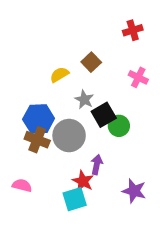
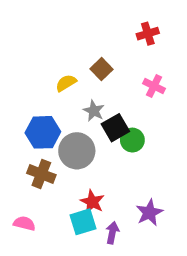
brown cross: (37, 140) -> (41, 174), moved
purple arrow: (97, 165) -> (112, 233), moved
pink semicircle: (22, 185) -> (24, 223), moved
purple star: (134, 191) -> (149, 213), turned 30

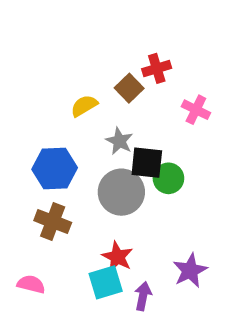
red cross: (148, 34) -> (157, 68), moved
black square: (115, 128) -> (147, 163), turned 36
gray circle: (77, 151) -> (121, 192), moved

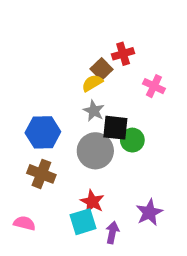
yellow semicircle: (84, 106) -> (92, 83), moved

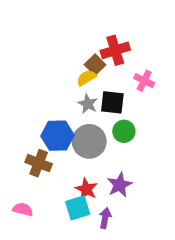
red cross: (123, 54) -> (115, 50), size x1.4
black square: (115, 128) -> (112, 102), moved
blue hexagon: (43, 132) -> (57, 136), moved
purple star: (149, 212) -> (120, 185), moved

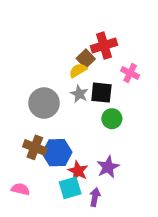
blue hexagon: (57, 136) -> (57, 153), moved
gray circle: (89, 141) -> (44, 103), moved

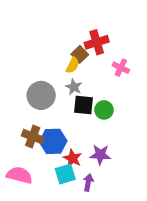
yellow semicircle: (78, 70) -> (73, 65), turned 147
black square: (101, 93) -> (83, 105), moved
purple star: (108, 167) -> (100, 155), turned 30
pink semicircle: (21, 189) -> (19, 175), size x1.5

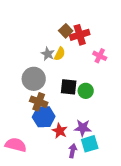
brown square: (80, 54) -> (66, 31), moved
gray star: (74, 87) -> (48, 54), moved
brown cross: (33, 137) -> (39, 102), moved
cyan square: (65, 174) -> (90, 144), moved

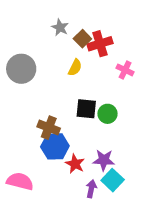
gray star: (48, 54) -> (60, 27), moved
gray circle: (34, 79) -> (21, 69), moved
cyan square: (90, 144) -> (113, 180), turned -30

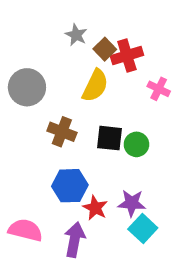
yellow semicircle: (75, 67) -> (95, 86), size x1.5
brown cross: (49, 128) -> (62, 132), moved
purple arrow: (91, 189) -> (75, 240), moved, size x1.5

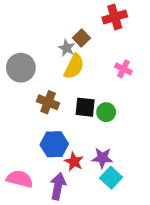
gray star: (76, 35) -> (67, 48), moved
red cross: (127, 56) -> (115, 17), moved

